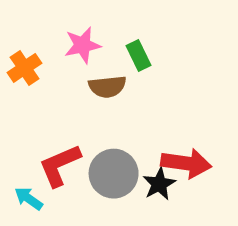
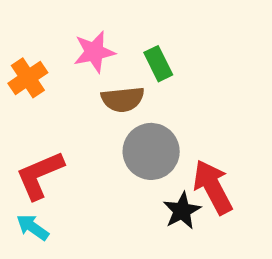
red arrow: (186, 163) -> (213, 187), turned -126
red L-shape: (60, 165) -> (40, 175), moved
gray circle: (114, 174) -> (151, 151), moved

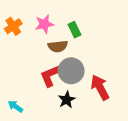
orange cross: (28, 78) -> (13, 26), moved
red L-shape: (40, 175) -> (51, 75), moved
black star: (182, 211) -> (67, 100), moved

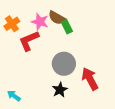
pink star: (44, 24) -> (40, 22), turned 30
brown semicircle: (58, 46) -> (57, 18), moved, turned 36
red L-shape: (51, 75) -> (29, 41), moved

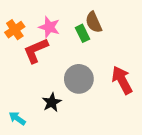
brown semicircle: (57, 18) -> (94, 22), moved, turned 36
red arrow: (90, 79) -> (122, 80), moved
black star: (60, 90) -> (52, 102), moved

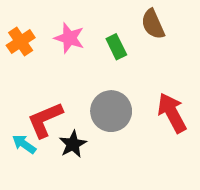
brown semicircle: (94, 22) -> (153, 24), moved
red L-shape: (36, 51) -> (45, 120), moved
cyan arrow: (17, 118) -> (24, 144), moved

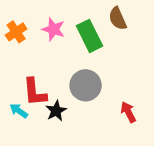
green rectangle: (116, 47) -> (90, 36), size x1.6
red arrow: (172, 113) -> (128, 112), moved, size x0.7
red L-shape: (45, 120) -> (35, 92), turned -72

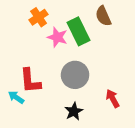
pink star: (53, 29) -> (57, 37), moved
orange cross: (16, 32) -> (39, 17), moved
black star: (56, 111) -> (74, 111), moved

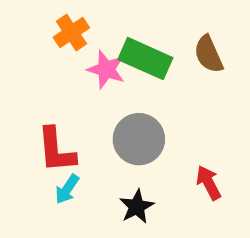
brown semicircle: (103, 16) -> (209, 54), moved
green rectangle: (79, 31) -> (145, 59), turned -40
cyan arrow: (16, 97) -> (67, 189), moved, turned -91

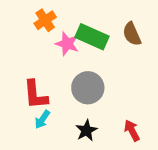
red arrow: (209, 183) -> (132, 130), moved

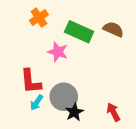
brown semicircle: (132, 34) -> (113, 29), turned 138
pink star: (67, 44) -> (58, 52), moved
gray circle: (88, 88) -> (64, 97), moved

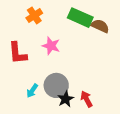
green rectangle: (79, 32) -> (80, 18), moved
red L-shape: (31, 81) -> (18, 53), moved
red arrow: (113, 112) -> (87, 99), moved

